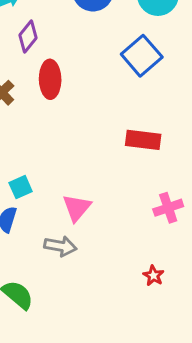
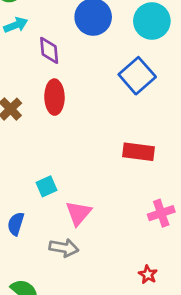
purple diamond: (28, 36) -> (49, 50), moved, turned -44
cyan square: (21, 187) -> (46, 186), moved

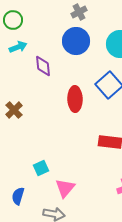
red ellipse: (54, 97) -> (75, 99), moved

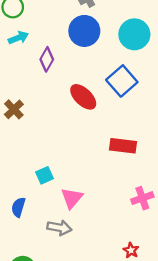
purple diamond: (43, 66) -> (47, 59), turned 35
red ellipse: (75, 99) -> (83, 97), turned -45

